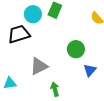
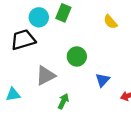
green circle: (76, 49) -> (77, 56), moved
green arrow: (55, 89) -> (63, 101), turned 40

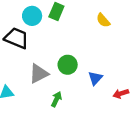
black trapezoid: (23, 40) -> (17, 38), turned 40
green circle: (77, 56) -> (68, 65), moved

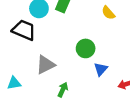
green circle: (68, 65) -> (86, 48), moved

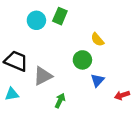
yellow semicircle: (108, 13) -> (97, 40), moved
black trapezoid: (24, 30) -> (16, 61), moved

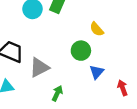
red arrow: (122, 95) -> (123, 88), turned 88

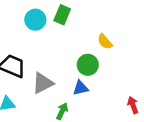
blue triangle: (97, 72) -> (80, 88), moved, turned 35

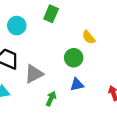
cyan circle: (35, 20) -> (17, 26), moved
blue triangle: (80, 88) -> (77, 85), moved

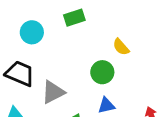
green rectangle: (51, 14) -> (74, 18), turned 49

